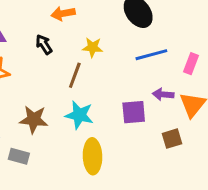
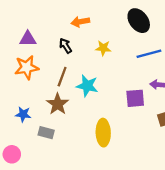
brown line: (75, 75) -> (62, 77), moved
cyan star: (79, 115) -> (87, 86), moved
brown star: (34, 119) -> (58, 104), turned 30

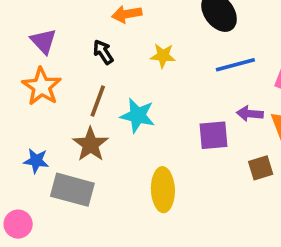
purple triangle: (28, 39) -> (43, 41), turned 48
orange star: (27, 67) -> (42, 86), turned -30
gray rectangle: (46, 133) -> (72, 190), size x1.6

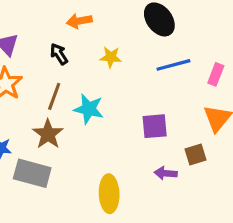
purple arrow: (250, 114) -> (166, 173), moved
yellow ellipse: (163, 190) -> (109, 194), moved

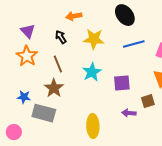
yellow star: (111, 57) -> (94, 39), size x1.5
brown line: (54, 96) -> (58, 64), turned -42
cyan star: (89, 109) -> (92, 72), moved, turned 30

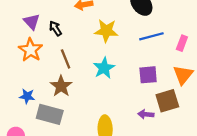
black arrow: (61, 37) -> (55, 28), moved
purple square: (122, 83) -> (148, 75), moved
brown square: (148, 101) -> (167, 101), size x1.5

